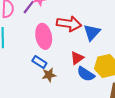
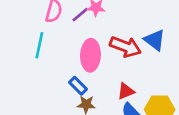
blue triangle: (92, 32) -> (155, 40), moved, turned -48

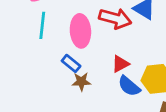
cyan line: (39, 45) -> (42, 25), moved

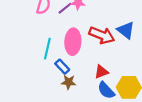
cyan line: (42, 25) -> (47, 49), moved

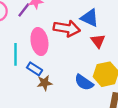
red triangle: (101, 72) -> (98, 41), moved, turned -32

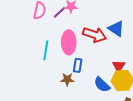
red triangle: (98, 41) -> (119, 66), moved
blue rectangle: (35, 69) -> (78, 65), moved, turned 56

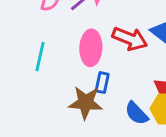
cyan line: (46, 50) -> (40, 57), moved
brown star: (67, 79) -> (86, 103), size x1.6

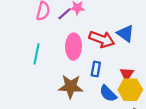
blue rectangle: (102, 83) -> (96, 69), moved

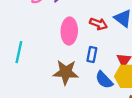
red arrow: (102, 39) -> (98, 24), size x0.7
cyan line: (37, 54) -> (19, 52), moved

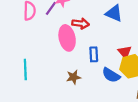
red arrow: (98, 24) -> (81, 24), moved
brown star: (66, 72) -> (74, 77), size x0.6

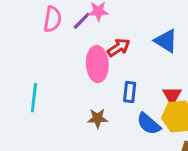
red arrow: (81, 24) -> (119, 47), turned -49

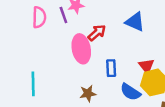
purple line: (82, 21) -> (63, 15), turned -56

